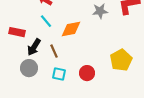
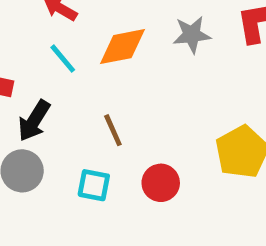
orange diamond: (71, 29) -> (122, 47), moved
brown line: (54, 51) -> (113, 130), moved

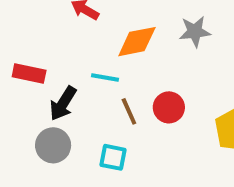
cyan line: (63, 59) -> (105, 77), moved, turned -40
red circle: (161, 183) -> (169, 107), moved

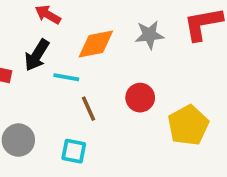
black arrow: (63, 103) -> (37, 55), moved
red circle: (169, 107) -> (140, 98), moved

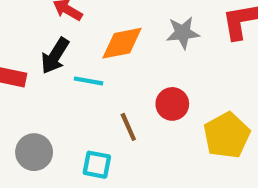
brown line: (88, 109) -> (128, 127), moved

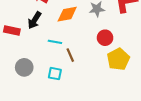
cyan line: (89, 81) -> (55, 42), moved
red circle: (172, 104) -> (105, 38), moved

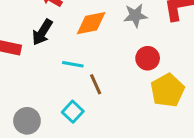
gray circle: (24, 67) -> (27, 121), moved
cyan square: (55, 74) -> (73, 112), turned 32

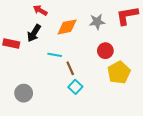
cyan square: (73, 112) -> (75, 87), moved

